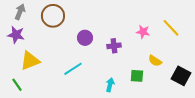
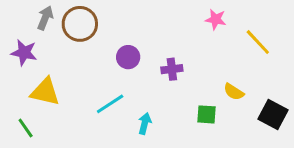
gray arrow: (20, 12) -> (45, 18), moved
pink star: (143, 32) -> (216, 19), moved
yellow triangle: (30, 61) -> (45, 92), turned 35
cyan arrow: (110, 85) -> (145, 123), moved

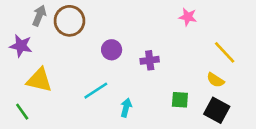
yellow line: (258, 42) -> (225, 52), moved
yellow semicircle: (234, 92) -> (215, 80), moved
black square: (273, 114) -> (217, 110), moved

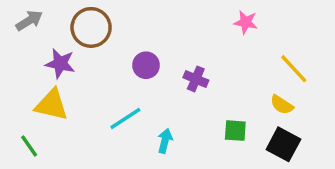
gray arrow: (39, 16) -> (29, 21), moved, turned 36
purple star: (21, 46) -> (60, 64), moved
purple cross: (150, 60) -> (196, 79), turned 30

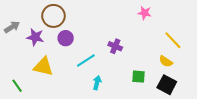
gray arrow: (29, 21) -> (12, 27), moved
purple circle: (146, 65) -> (66, 38), moved
yellow triangle: (52, 105) -> (43, 66), moved
cyan line: (125, 119) -> (86, 60), moved

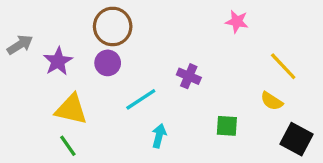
brown circle: (53, 16) -> (113, 26), moved
purple star: (35, 37) -> (58, 61), turned 30
black square: (167, 85) -> (296, 139), moved
green line: (17, 86) -> (68, 146), moved

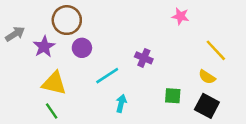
brown circle: (113, 26) -> (67, 20), moved
black square: (296, 139) -> (207, 106), moved

